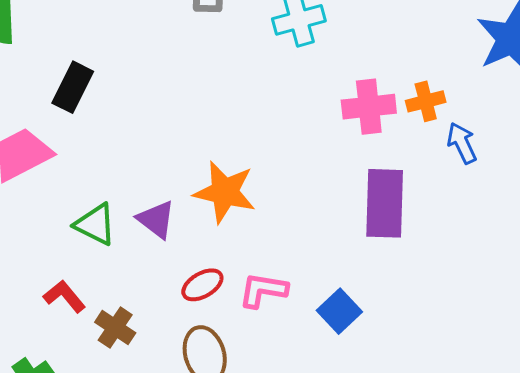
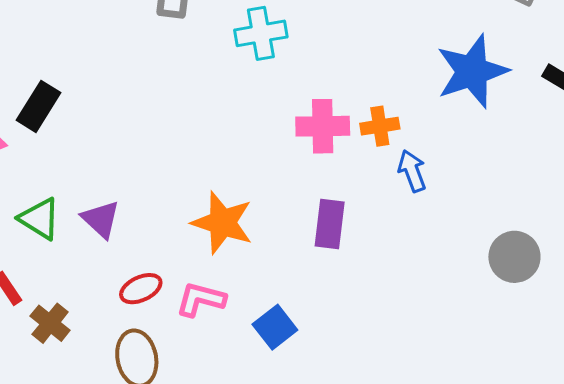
black rectangle: (73, 87) -> (39, 106), moved
orange star: (225, 192) -> (222, 223), moved
purple rectangle: (385, 203) -> (330, 224), size x0.7

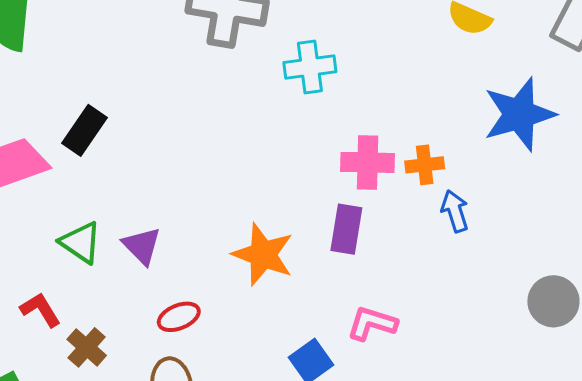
purple rectangle: (330, 224) -> (346, 229), moved
pink L-shape: (201, 299) -> (372, 323), moved

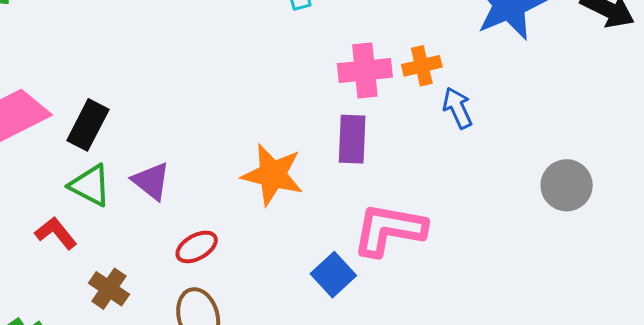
black rectangle: (85, 130) -> (88, 125), moved
red L-shape: (41, 310) -> (56, 233), moved
pink L-shape: (372, 323) -> (389, 230), size x1.5

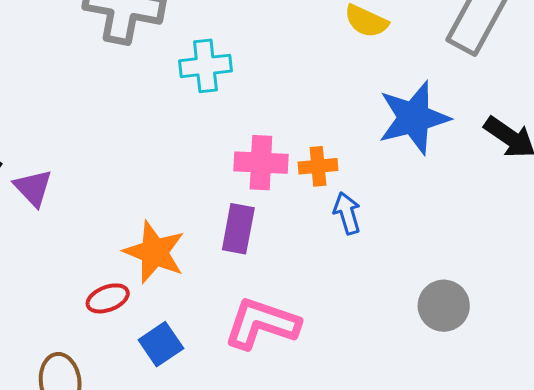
purple triangle: (151, 181) -> (33, 188), moved
red ellipse: (197, 247) -> (108, 298), moved
blue square: (333, 275) -> (161, 344), moved

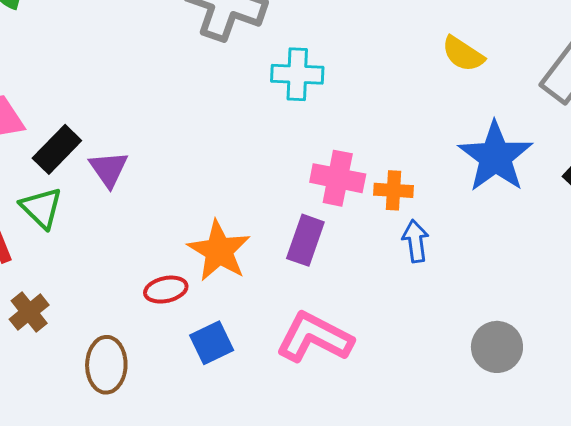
blue star: (414, 118) -> (495, 157), turned -30

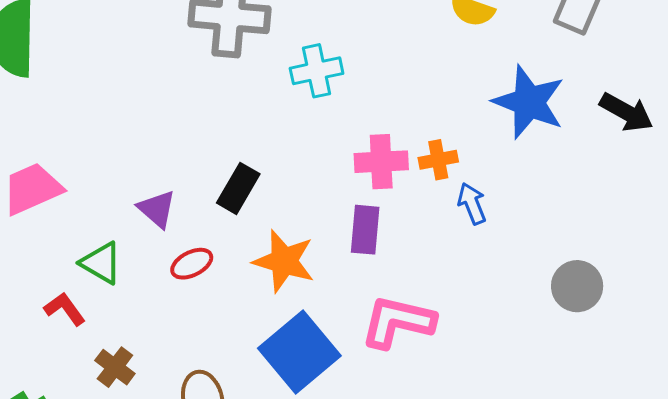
black rectangle: (57, 149) -> (238, 188), moved
red ellipse: (166, 290) -> (192, 264), moved
blue square: (212, 343) -> (299, 352), size x1.8

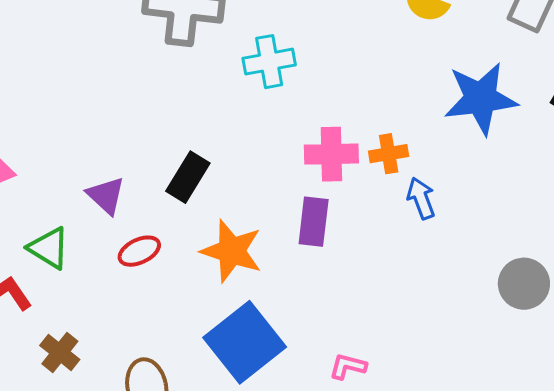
blue star: (529, 102) -> (481, 98), turned -30
pink L-shape: (398, 322) -> (348, 366), moved, size x0.5

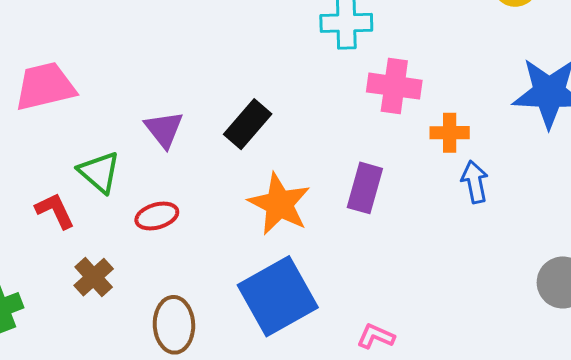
pink cross: (331, 154) -> (394, 86), moved
red ellipse: (139, 251) -> (157, 216), moved

